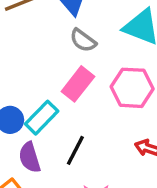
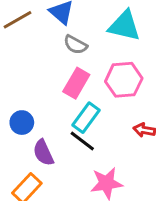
cyan rectangle: (42, 118) -> (86, 118), moved
black line: (75, 150) -> (82, 141), turned -72

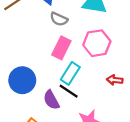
blue circle: (22, 123) -> (22, 80), size x1.5
purple semicircle: (43, 153) -> (51, 100), moved

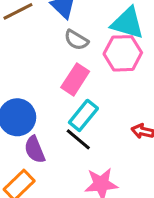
pink hexagon: (97, 43) -> (123, 53), moved
purple semicircle: (51, 100) -> (35, 150), moved

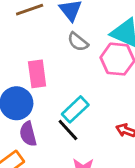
pink rectangle: (75, 79) -> (37, 74), moved, turned -48

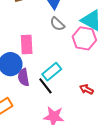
purple semicircle: (28, 134) -> (24, 77), moved

